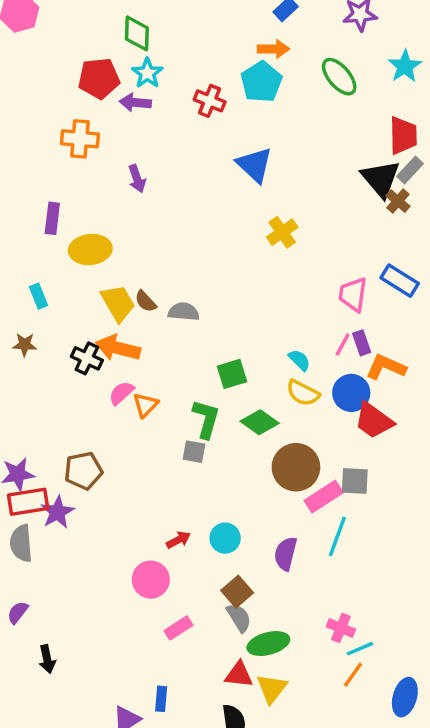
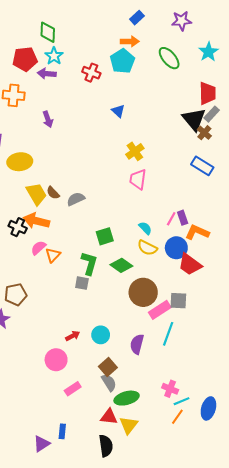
blue triangle: (254, 165) -> (118, 111), size x0.6
blue rectangle: (400, 281) -> (202, 166), moved
pink trapezoid: (353, 294) -> (138, 179), moved
gray semicircle: (184, 312) -> (76, 199), turned -30
blue ellipse: (405, 697) -> (208, 408), moved

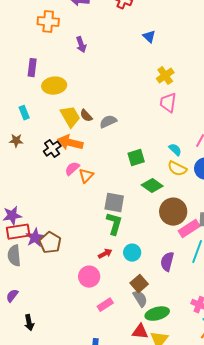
black cross: (18, 227) -> (52, 149), turned 30
green L-shape: (89, 263) -> (114, 224), moved
gray square: (82, 283) -> (114, 203), size x1.5
brown pentagon: (16, 294) -> (50, 243), moved, turned -30

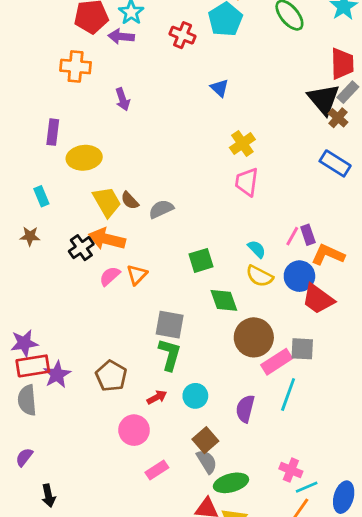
orange triangle: (86, 176) -> (137, 275), moved
green diamond: (152, 186) -> (224, 300), turned 35
brown pentagon: (50, 243) -> (111, 376), moved

